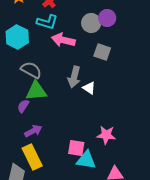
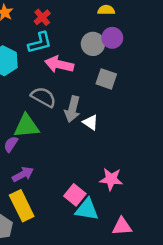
cyan L-shape: (47, 22) -> (40, 43), turned -30
gray semicircle: (31, 70) -> (43, 97), moved
pink square: (76, 148) -> (75, 195), turned 30

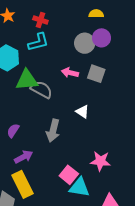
red cross: (42, 17) -> (40, 20), turned -32
pink arrow: (59, 64) -> (70, 73), moved, size x0.7
gray arrow: (72, 109) -> (53, 131), moved
green triangle: (26, 126) -> (27, 80), moved

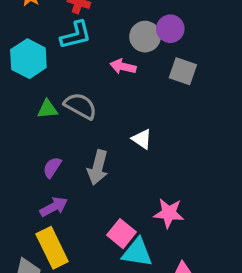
pink arrow: (70, 73) -> (123, 67), moved
gray square: (96, 74) -> (183, 71), moved
green triangle: (27, 80) -> (47, 109), moved, size x0.6
purple semicircle: (13, 131) -> (52, 167), moved

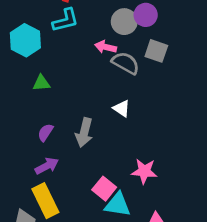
gray semicircle: (80, 106) -> (126, 63), moved

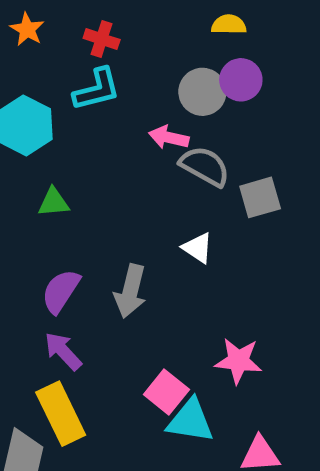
gray square: (156, 51) -> (260, 197), moved, turned -35
purple semicircle: (45, 132) -> (61, 291), size x1.4
purple arrow: (47, 166) -> (63, 351), turned -105

